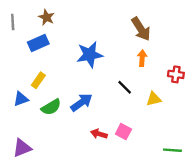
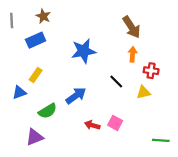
red cross: (176, 74) -> (151, 71), moved
green semicircle: (51, 107) -> (48, 111), moved
purple triangle: (22, 148) -> (34, 137), moved

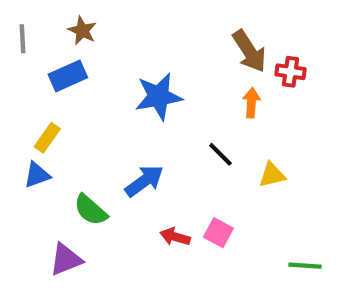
red cross: (151, 71) -> (291, 72), moved
yellow rectangle: (36, 75) -> (47, 138), moved
green semicircle: (48, 111) -> (91, 210), turned 72

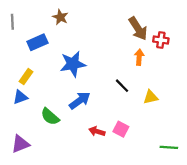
brown star: (82, 31) -> (60, 17), moved
blue star: (159, 97) -> (73, 64), moved
purple triangle: (66, 259) -> (20, 144), moved

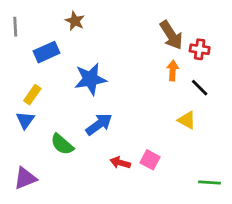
black line: (122, 86) -> (200, 88), moved
blue triangle: (20, 97) -> (25, 120), turned -35
yellow triangle: (151, 97) -> (187, 120), turned 42

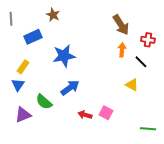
red cross: (200, 49) -> (148, 40), moved
purple triangle: (25, 178) -> (23, 115), moved

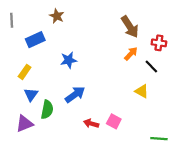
orange arrow: (122, 50) -> (131, 54), turned 40
blue star: (64, 56) -> (69, 60), size x0.7
blue triangle: (18, 85) -> (31, 94), moved
green semicircle: (44, 102) -> (47, 110), turned -120

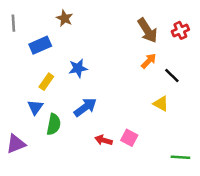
red cross: (159, 43) -> (180, 30), moved, turned -32
yellow rectangle: (25, 72) -> (46, 82), moved
purple triangle: (25, 124) -> (16, 144), moved

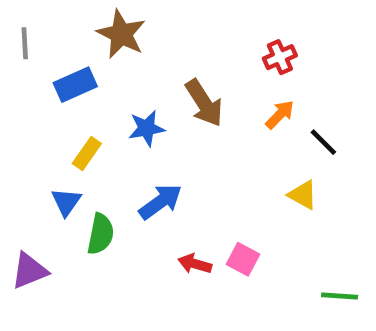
brown star: (65, 18) -> (121, 34), size x1.5
brown arrow: (147, 30) -> (204, 103), moved
red cross: (180, 30) -> (280, 57), moved

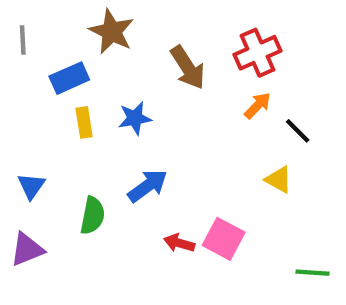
red cross: (280, 57) -> (258, 53), size x1.5
brown arrow: (204, 103) -> (188, 67), moved
yellow rectangle: (87, 154) -> (84, 122), moved, turned -44
blue triangle: (66, 202) -> (31, 186), moved
pink square: (243, 259) -> (224, 239), size x1.4

